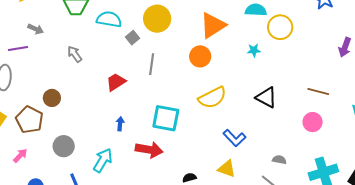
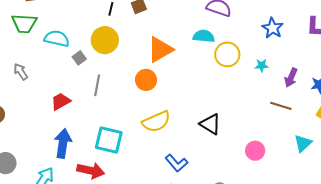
cyan star: (254, 50) -> (262, 65), moved
brown line: (318, 91) -> (281, 106), moved
blue arrow: (120, 124) -> (63, 143), size x2.0

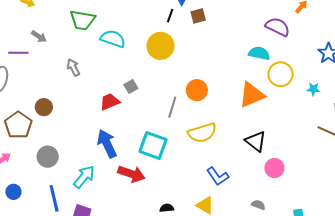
orange triangle: (160, 49) -> (252, 95), moved
gray square: (79, 58) -> (131, 86), moved
gray line: (97, 85) -> (172, 107), moved
blue arrow: (63, 143) -> (107, 144), turned -40
pink circle: (255, 151) -> (274, 168), moved

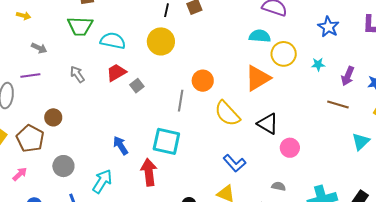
purple line: (18, 53) -> (30, 75), moved
red trapezoid: (110, 102) -> (116, 73), moved
yellow semicircle: (202, 133) -> (227, 114), moved, turned 72
blue arrow: (107, 144) -> (121, 145), size x0.7
red arrow: (131, 174) -> (149, 172), turned -108

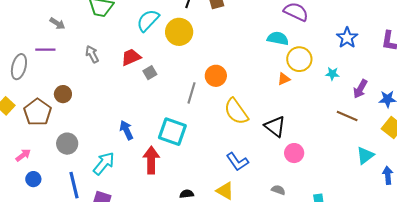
cyan semicircle: (113, 41) -> (148, 20), moved, turned -65
orange triangle: (258, 78) -> (284, 79), moved, size x0.5
pink arrow: (20, 174) -> (23, 155), moved

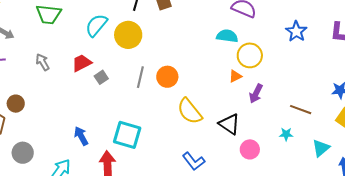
cyan star: (332, 74) -> (286, 134), moved
purple arrow: (360, 89) -> (256, 94), moved
gray line: (191, 93) -> (140, 77), moved

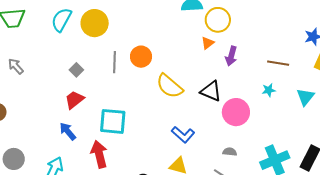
red trapezoid: (82, 63) -> (74, 100), moved
pink circle: (250, 149) -> (236, 112), size x1.4

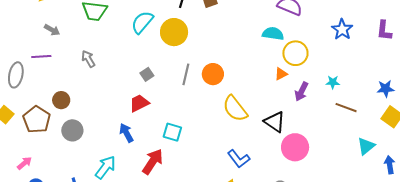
cyan star: (269, 90) -> (333, 82), moved
cyan square: (113, 121) -> (172, 132), size x0.7
red arrow: (99, 154) -> (153, 162), turned 36
gray circle: (14, 159) -> (72, 130), moved

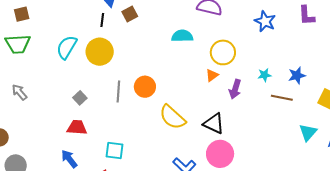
cyan semicircle: (273, 34) -> (182, 36), moved
blue star: (386, 89) -> (297, 75), moved
red trapezoid: (139, 103) -> (77, 128), turned 40
pink circle: (295, 147) -> (220, 154), moved

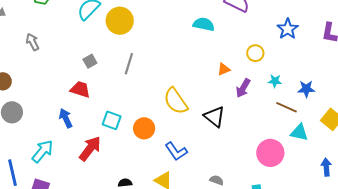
yellow circle: (223, 52) -> (255, 53), moved, size x0.7
orange circle: (145, 87) -> (144, 128), moved
cyan triangle: (308, 132) -> (299, 132), moved, turned 48
pink circle: (220, 154) -> (270, 153), moved

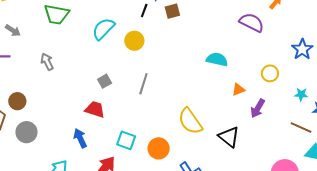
yellow circle: (120, 21) -> (134, 41), size x0.7
cyan semicircle: (204, 24) -> (217, 59), moved
cyan star: (275, 81) -> (301, 94), moved

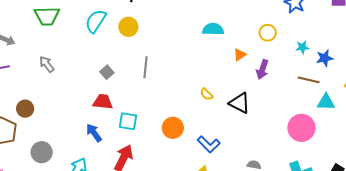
yellow semicircle: (190, 121) -> (207, 94), moved, size x0.5
gray circle: (26, 132) -> (42, 152), moved
cyan square: (126, 140) -> (128, 121), moved

